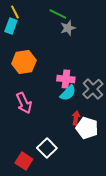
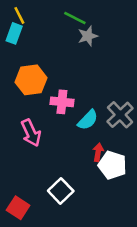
pink cross: (66, 79) -> (62, 102), moved
red square: (24, 161) -> (18, 208), moved

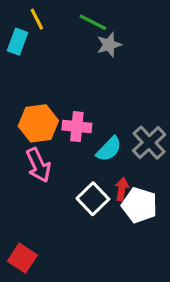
yellow line: (19, 15) -> (37, 19), moved
orange hexagon: (31, 80) -> (38, 123), moved
white square: (61, 191) -> (93, 199), moved

